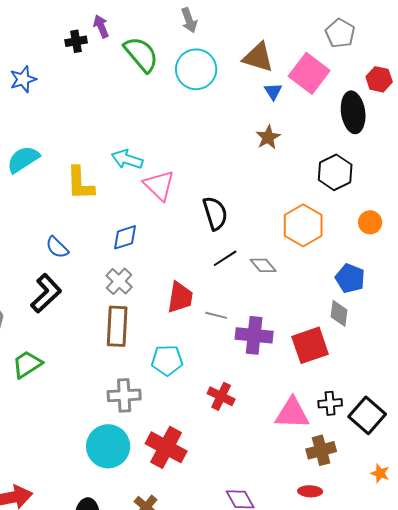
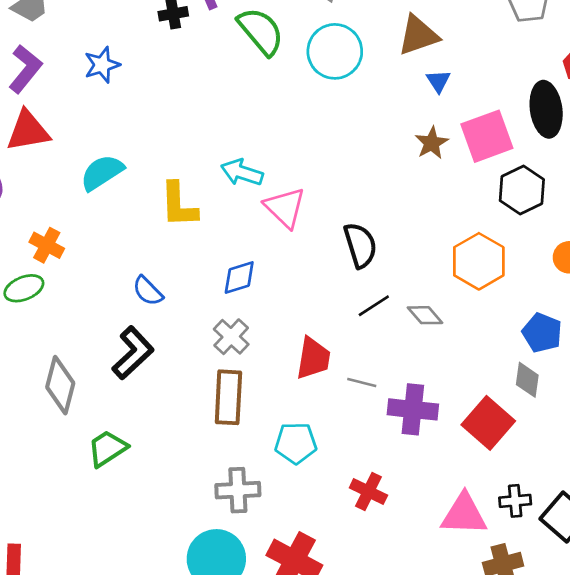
brown triangle: (258, 57) -> (418, 35), turned -36
pink square: (309, 73) -> (487, 136), moved, turned 33
red square: (310, 345) -> (488, 423), turned -30

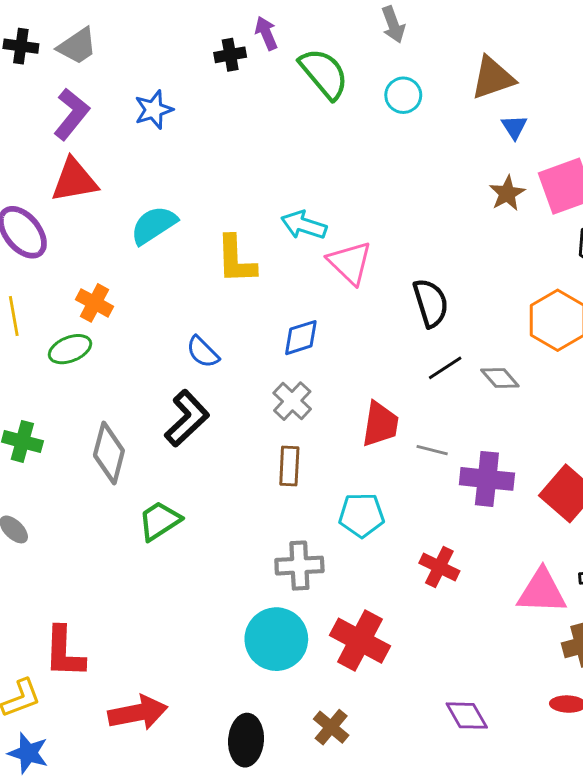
cyan circle: (335, 51) -> (403, 95), size x0.6
brown rectangle: (228, 397) -> (289, 466), size x0.7

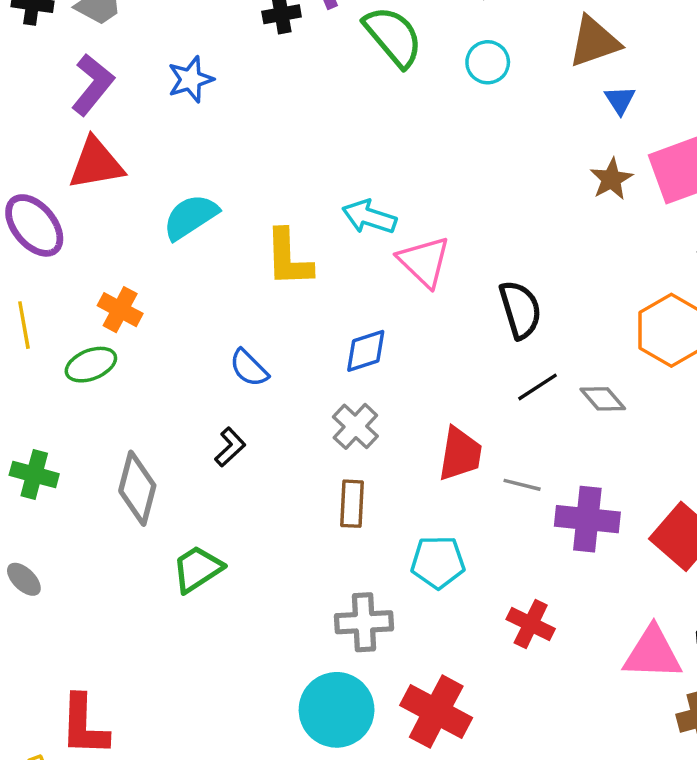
black L-shape: (187, 418) -> (230, 447), size x0.6

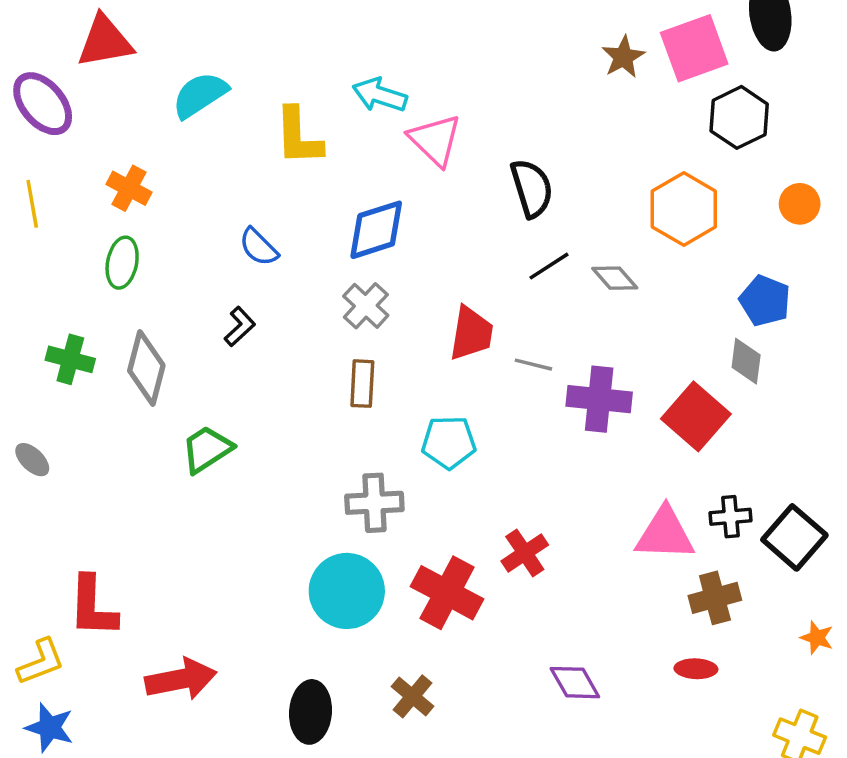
blue diamond: (366, 351) -> (376, 230), size x1.4
green ellipse: (91, 365) -> (122, 263), moved, turned -57
green cross: (34, 475) -> (70, 359), moved
red cross: (531, 624) -> (525, 553), moved, turned 30

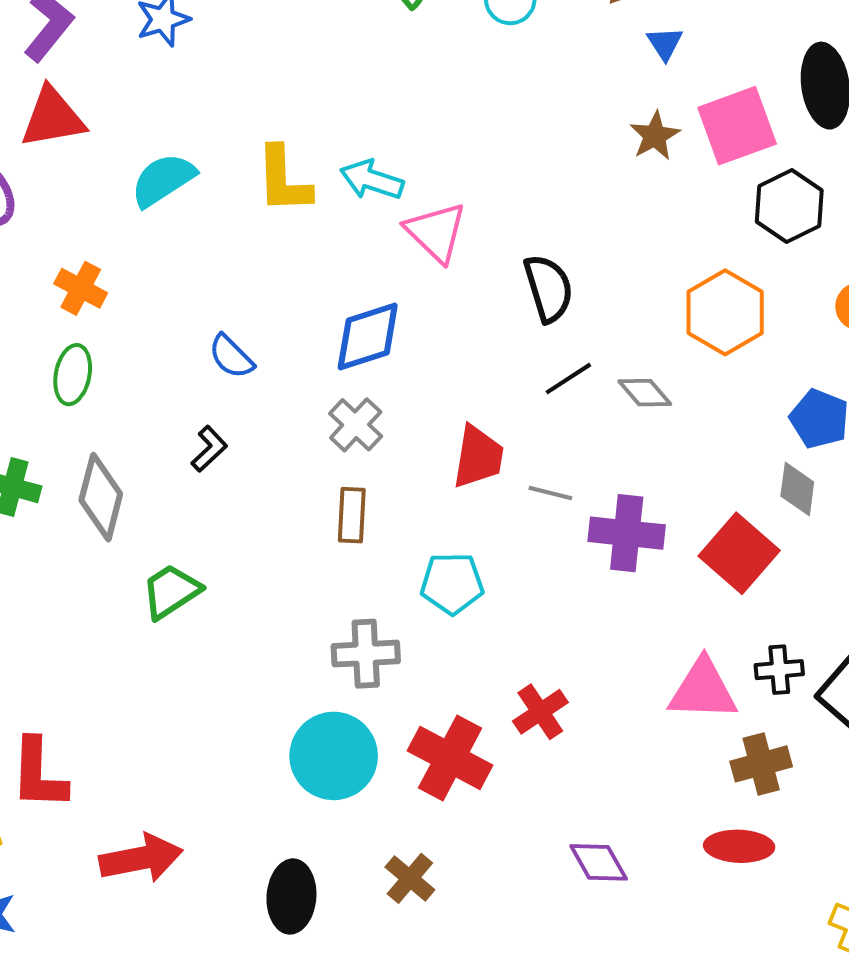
yellow L-shape: (298, 136) -> (283, 180), moved
red ellipse: (696, 669) -> (739, 846), size x1.4

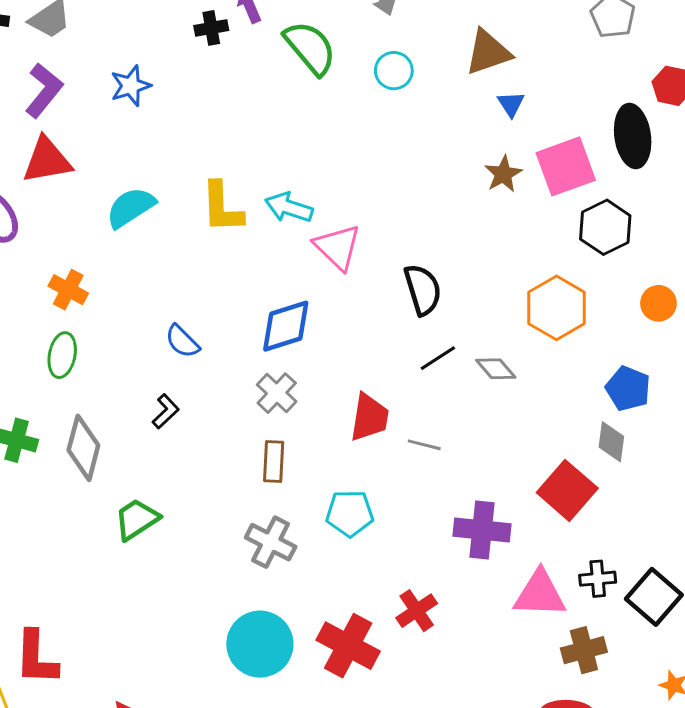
purple cross: (627, 533) -> (482, 530), moved
gray cross: (366, 654) -> (271, 542), moved, turned 30

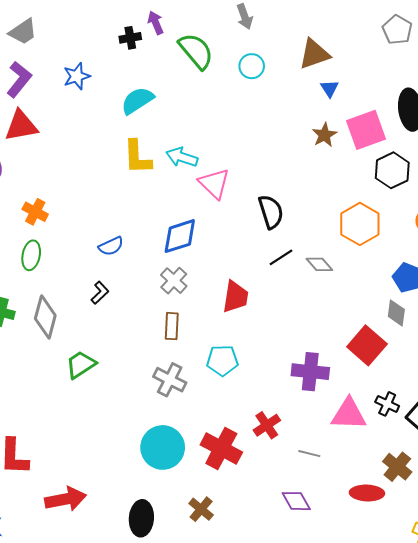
cyan semicircle: (131, 207) -> (137, 101), moved
blue semicircle: (182, 341) -> (111, 246), turned -70
gray line: (424, 445) -> (309, 454), moved
black cross: (598, 579) -> (387, 404), turned 30
brown cross: (584, 650) -> (397, 467), moved, turned -36

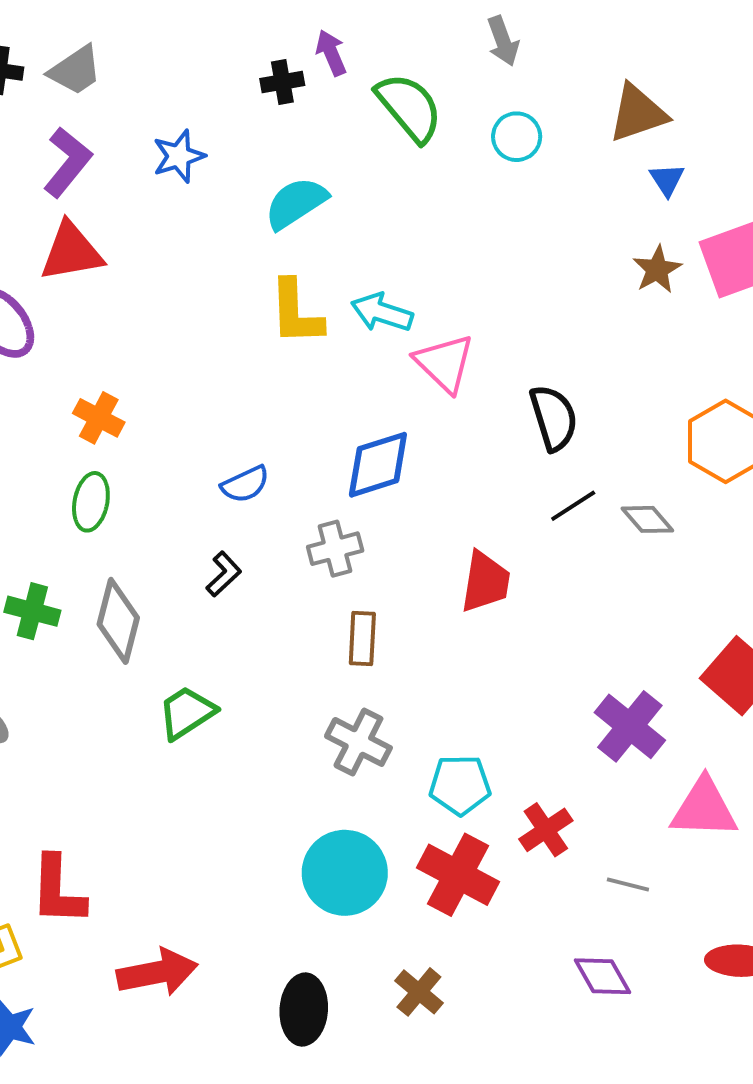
gray cross: (174, 281) -> (335, 549), moved, turned 32
cyan pentagon: (222, 360) -> (460, 785), moved
purple cross: (310, 372) -> (630, 726), turned 33

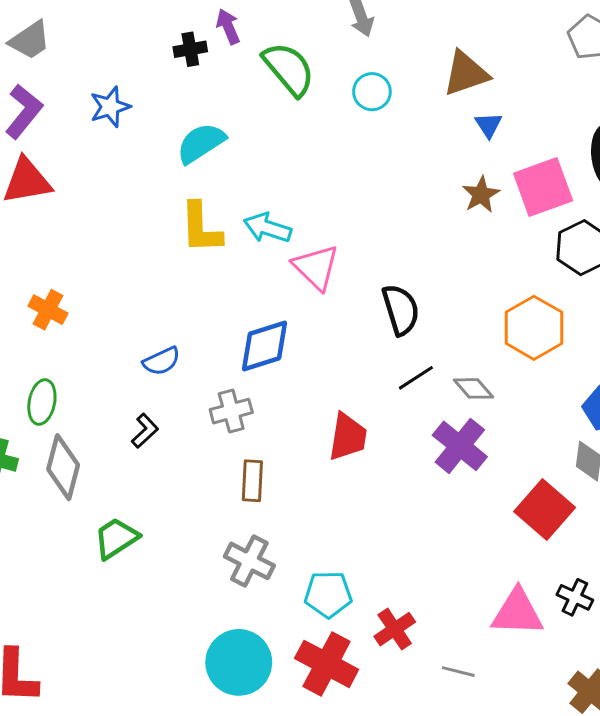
green ellipse: (91, 502) -> (42, 402), moved
purple cross: (630, 726) -> (460, 446), moved

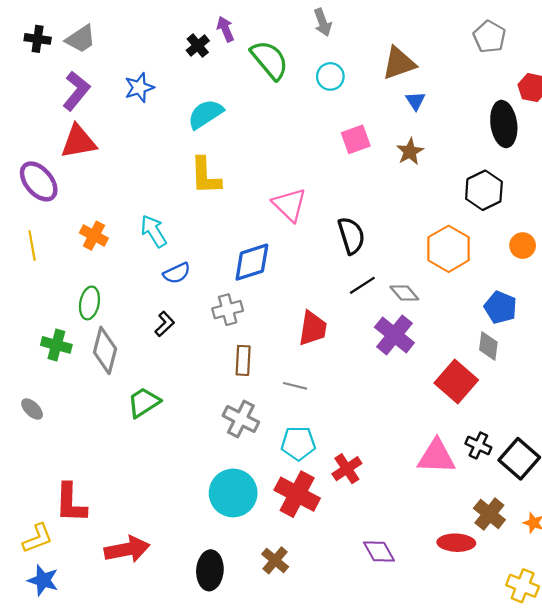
black cross: (190, 49) -> (198, 46), turned -30
pink square: (543, 187) -> (356, 139), moved, size x0.7
cyan arrow: (268, 228) -> (154, 231), moved, turned 40
gray line: (458, 672) -> (295, 386), moved

